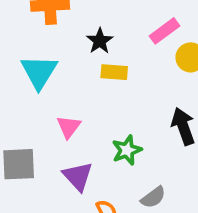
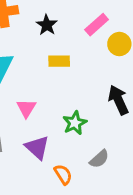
black star: (100, 41) -> (47, 25), moved

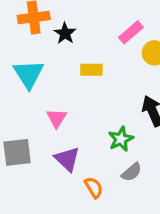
black star: (47, 25) -> (65, 33), moved
green star: (75, 123) -> (121, 139), moved

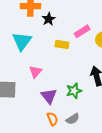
pink rectangle: (131, 32) -> (82, 31), moved
purple triangle: (67, 159) -> (49, 96), moved
gray semicircle: (132, 172) -> (73, 119), moved

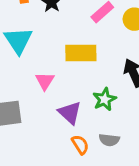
yellow rectangle: (62, 44) -> (81, 53), moved, size x1.5
gray semicircle: (73, 119) -> (109, 140), turned 48

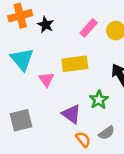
pink triangle: (45, 81) -> (46, 79), moved
gray semicircle: (109, 140) -> (107, 133), turned -35

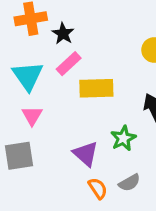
pink rectangle: (89, 28) -> (69, 64), moved
pink triangle: (46, 79) -> (32, 116), moved

